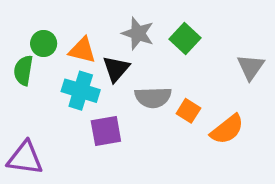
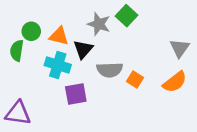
green square: (185, 38) -> (127, 16), moved
orange semicircle: (227, 129) -> (175, 82), moved

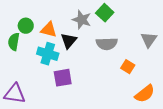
gray semicircle: (110, 70) -> (107, 44), moved
orange square: (135, 80) -> (128, 67), moved
orange semicircle: (175, 82) -> (145, 94), moved

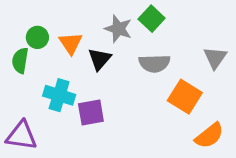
orange triangle: (49, 30) -> (71, 43), turned 42
cyan cross: (48, 54) -> (59, 95), moved
orange square: (128, 67) -> (185, 97), size x1.6

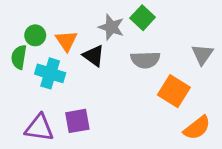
black triangle: (100, 59) -> (94, 56), turned -35
cyan cross: (59, 95) -> (50, 73), moved
purple square: (91, 113) -> (77, 121), moved
purple triangle: (22, 136) -> (39, 128), moved

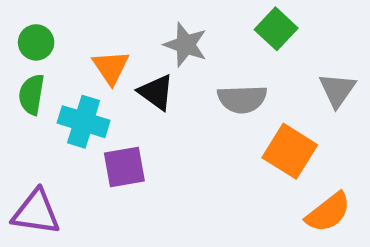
green square: (143, 18) -> (276, 29), moved
green circle: (35, 35) -> (36, 42), moved
purple square: (77, 121) -> (124, 167), moved
purple triangle: (39, 128) -> (36, 212), moved

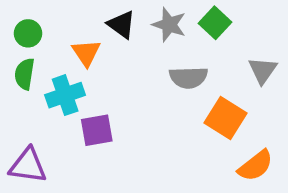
gray star: (186, 45) -> (169, 25), moved
black triangle: (156, 92) -> (121, 25), moved
cyan cross: (84, 122) -> (65, 95), turned -36

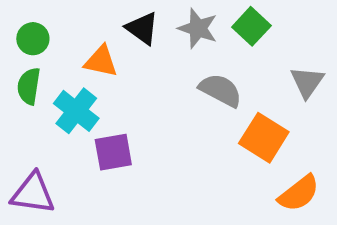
orange triangle: (86, 53) -> (101, 61), turned -44
gray semicircle: (188, 77) -> (221, 90), turned -150
cyan cross: (65, 95) -> (76, 111), turned -33

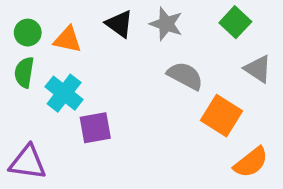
green square: (251, 26) -> (235, 22), moved
orange triangle: (101, 61) -> (67, 39), moved
gray triangle: (307, 82) -> (258, 69), turned -32

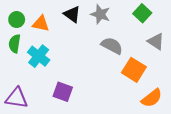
purple square: (95, 128) -> (63, 92), moved, turned 30

